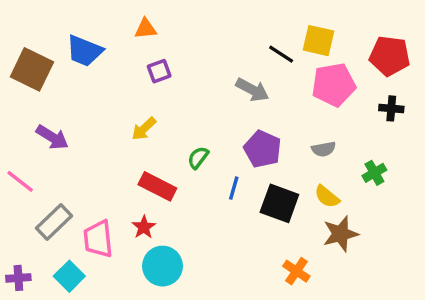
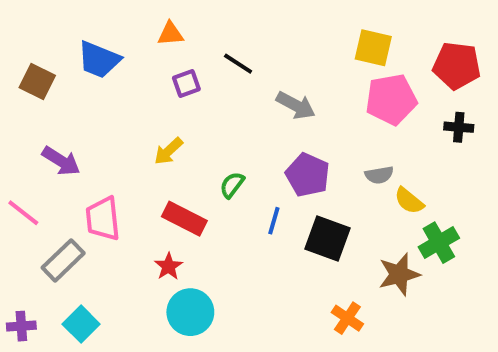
black line: (281, 54) -> (238, 64), moved
brown square: (32, 69) -> (37, 82), size x0.7
green cross: (374, 173) -> (439, 243), moved, size x1.4
yellow semicircle: (327, 197) -> (409, 201), moved
pink trapezoid: (98, 239) -> (103, 219), moved

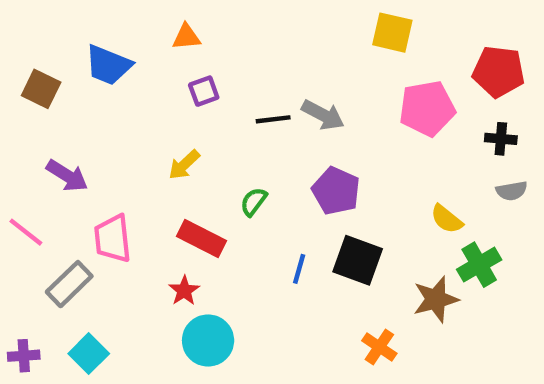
yellow square: (373, 48) -> (392, 33), moved
black line: (238, 64) -> (273, 119), moved, turned -40
gray semicircle: (379, 175) -> (512, 191), moved
blue line: (274, 221) -> (299, 269), moved

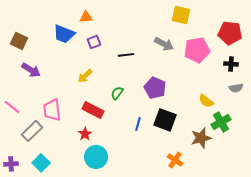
blue trapezoid: (108, 65) -> (64, 34), moved
gray arrow: (323, 115) -> (164, 44), moved
purple arrow: (67, 176) -> (31, 70), moved

